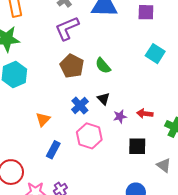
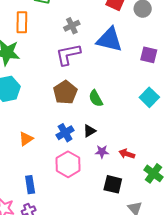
black triangle: (103, 99) -> (89, 131), turned 32
blue rectangle: (53, 150) -> (30, 185), moved, turned -48

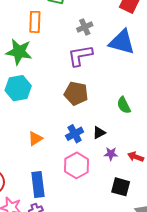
brown pentagon: (65, 92) -> (76, 93), turned -30
green semicircle: (96, 98) -> (124, 105), moved
blue rectangle: (30, 185) -> (38, 185), size x1.4

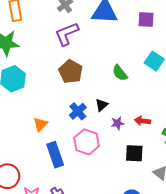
brown pentagon: (76, 93) -> (71, 72), turned 30
blue rectangle: (38, 185) -> (55, 155), moved

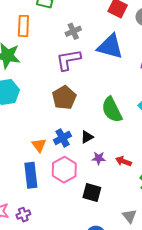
green semicircle: (120, 73) -> (112, 110), size x1.5
orange triangle: (40, 124) -> (39, 145), moved, turned -35
black square: (134, 153) -> (92, 193), moved

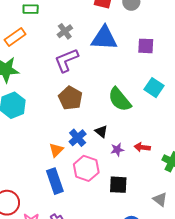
orange rectangle: (23, 26) -> (15, 37), turned 65
black triangle: (87, 137) -> (101, 131), turned -40
orange triangle: (39, 145) -> (56, 150), turned 35

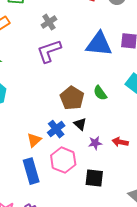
blue triangle: (104, 38) -> (99, 44), moved
brown pentagon: (70, 98) -> (72, 98), moved
green semicircle: (120, 99) -> (100, 93), size x0.6

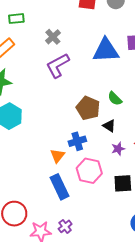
black triangle: (80, 124) -> (109, 126), moved
blue cross: (56, 129) -> (77, 141), turned 30

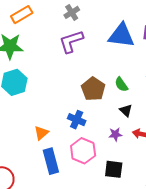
black triangle: (109, 126) -> (126, 111), moved
blue cross: (77, 141) -> (77, 120), turned 30
orange triangle: (57, 156) -> (41, 133), moved

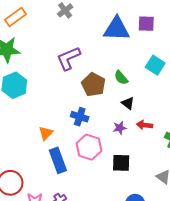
purple L-shape: (71, 41) -> (69, 58), moved

